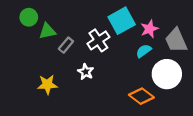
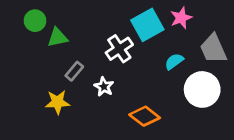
pink star: (149, 29) -> (181, 18), moved
gray rectangle: (66, 45) -> (74, 71), moved
orange diamond: (141, 96) -> (145, 116), moved

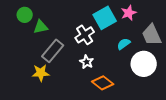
gray rectangle: (74, 71) -> (53, 51), size x1.6
white star: (104, 87) -> (87, 62), moved

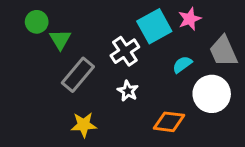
green triangle: (41, 27) -> (60, 39), turned -49
yellow star: (41, 73) -> (84, 125), moved
orange diamond: (103, 83) -> (169, 122), moved, turned -30

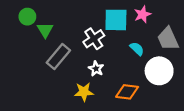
cyan square: (154, 26) -> (116, 20), turned 30
cyan semicircle: (182, 64) -> (137, 49), turned 80
yellow star: (84, 125) -> (84, 92), moved

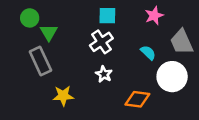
cyan square: (116, 20) -> (107, 16), moved, size x0.7
gray rectangle: (58, 56) -> (40, 61), moved, turned -65
yellow star: (84, 92) -> (63, 96), moved

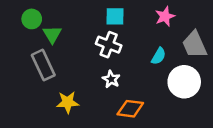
white cross: (101, 42) -> (109, 45), turned -35
cyan semicircle: (148, 53) -> (159, 56), turned 77
orange diamond: (137, 99) -> (130, 109), moved

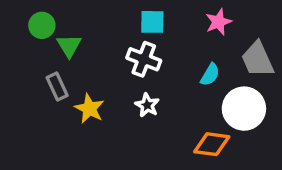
gray rectangle: (43, 65) -> (57, 86), size x0.7
yellow star: (68, 102) -> (89, 109), moved, turned 30
orange diamond: (130, 109) -> (212, 144), moved

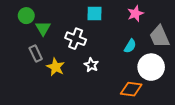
white cross: (144, 59) -> (76, 39), moved

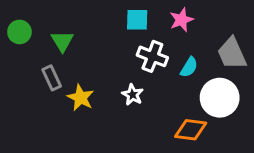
pink star: (135, 14) -> (181, 20), moved
green circle: (26, 16) -> (19, 32), moved
white cross: (76, 39) -> (152, 56), moved

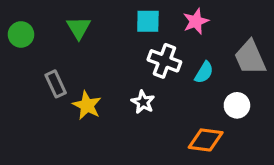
green triangle: (62, 41) -> (79, 28), moved
white circle: (220, 98) -> (237, 105), size x0.6

